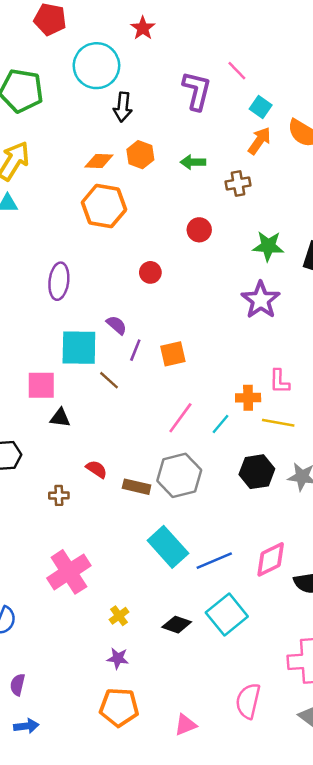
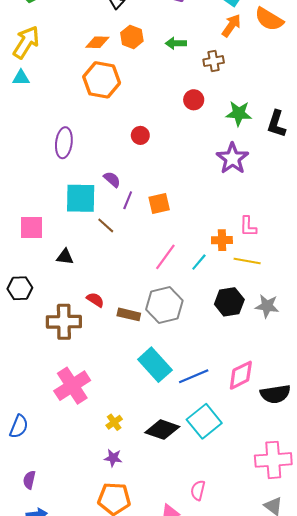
red circle: (199, 230) -> (194, 100), moved
pink square: (41, 385) -> (31, 228), moved
brown cross: (59, 495) -> (64, 322), size x2.0
black diamond: (177, 625) -> (162, 430), size x1.4
pink semicircle: (248, 701) -> (198, 490), moved, size x0.7

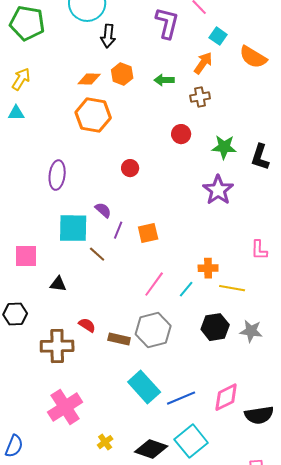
orange arrow: (231, 25) -> (203, 63), moved
yellow arrow: (26, 42) -> (21, 79), size x0.7
pink L-shape: (248, 226) -> (259, 250), moved

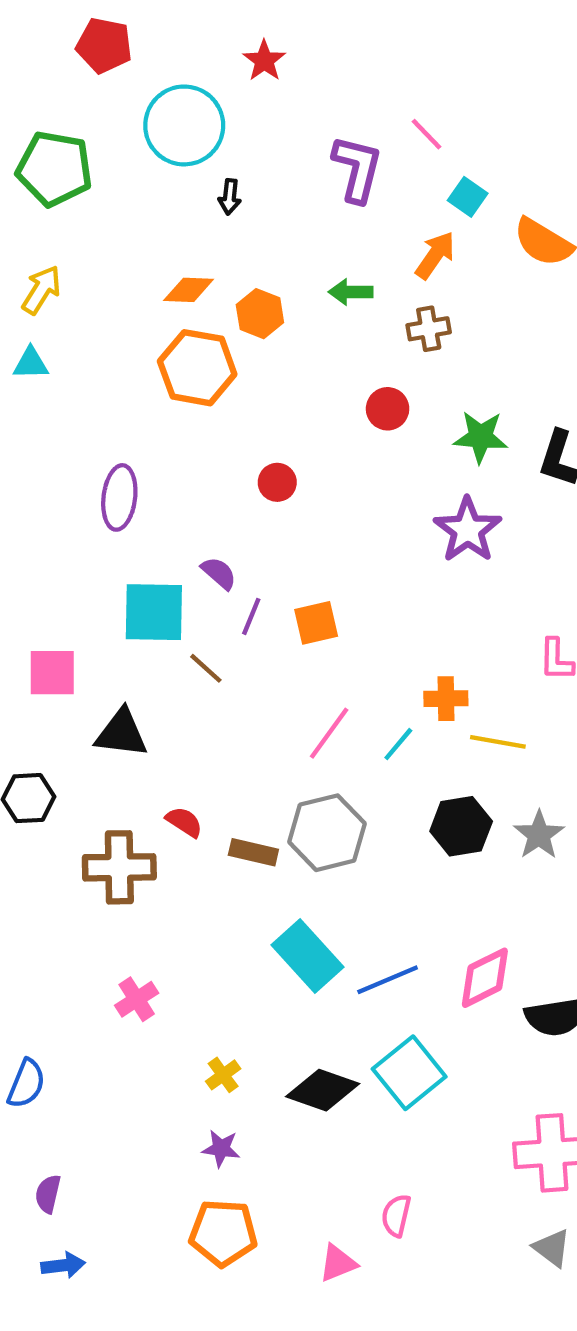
black arrow: (108, 36) -> (230, 197), size x0.7
orange hexagon: (122, 74) -> (260, 314), moved
black triangle: (58, 284) -> (122, 733), size x1.5
gray star: (251, 331) -> (539, 835), turned 30
pink cross: (65, 407) -> (137, 999), size x0.6

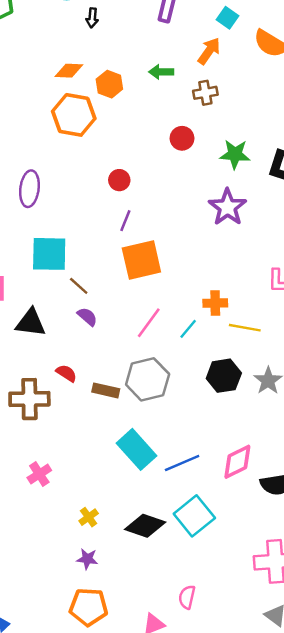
purple semicircle: (219, 573) -> (87, 317), moved
purple line: (251, 616) -> (125, 221), moved
orange square: (316, 623) -> (141, 260), size x1.6

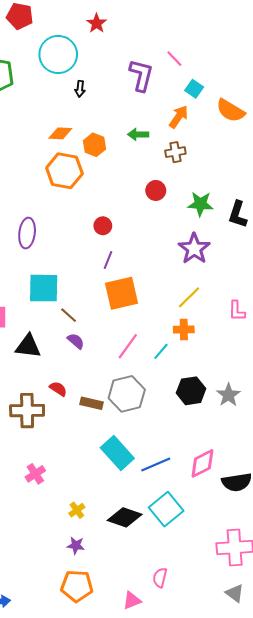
yellow line: (245, 328) -> (189, 297), moved, turned -55

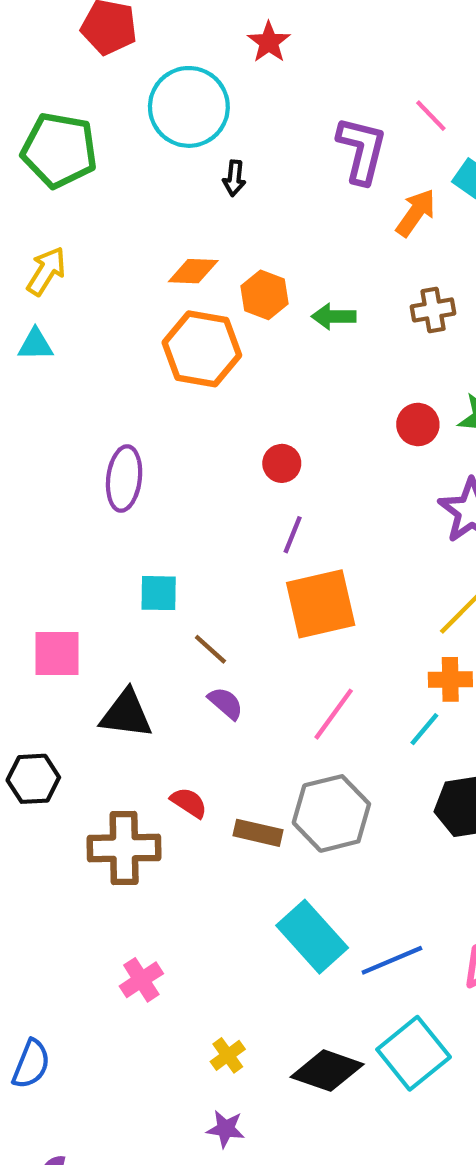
orange arrow: (179, 117) -> (416, 213), moved
green arrow: (138, 134) -> (334, 316), moved
red circle: (156, 190) -> (418, 424), moved
cyan square: (44, 288) -> (159, 593), size x0.6
cyan line: (161, 351) -> (424, 729), moved

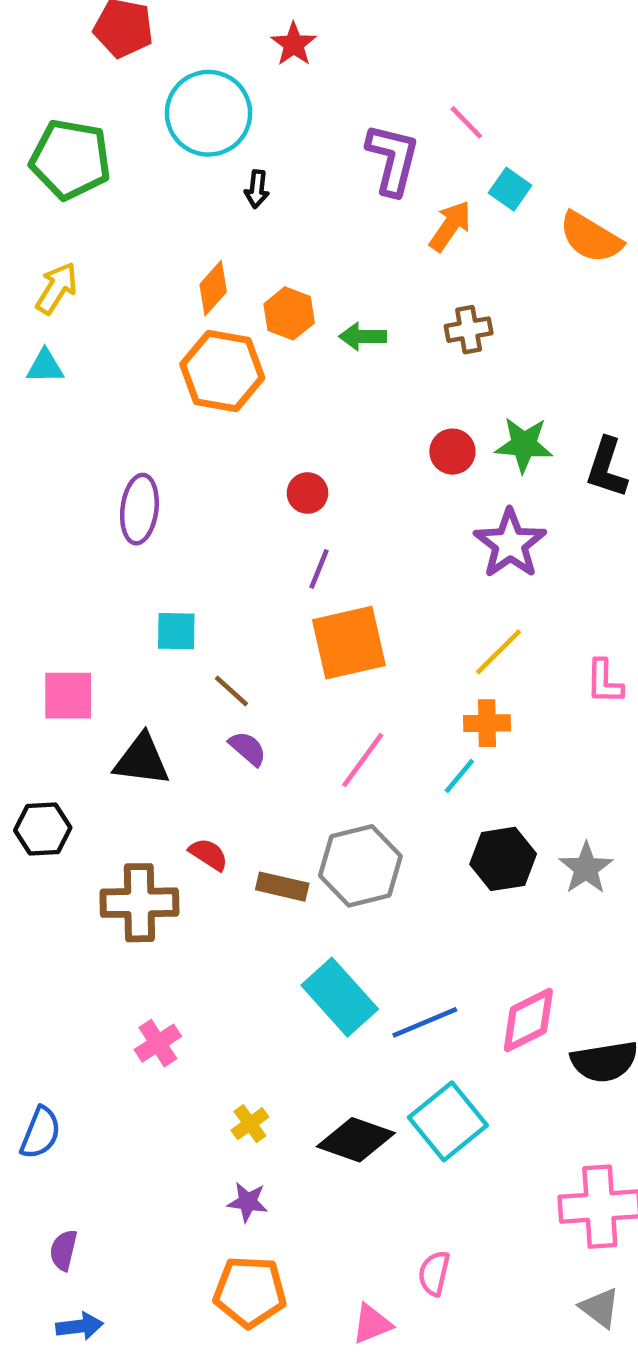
orange diamond: (193, 271) -> (213, 288), turned -51

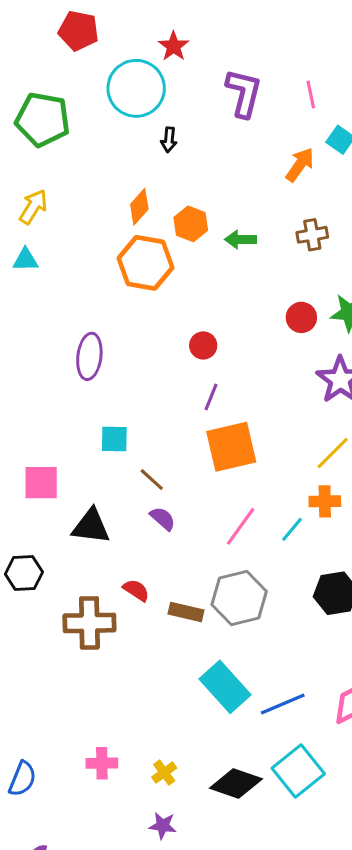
red star: (294, 44) -> (174, 46), moved
pink line: (466, 122) -> (311, 95), turned 32
purple L-shape: (393, 159) -> (244, 93), moved
cyan line: (459, 776) -> (292, 529), moved
pink cross: (158, 1043) -> (102, 763), moved, turned 32

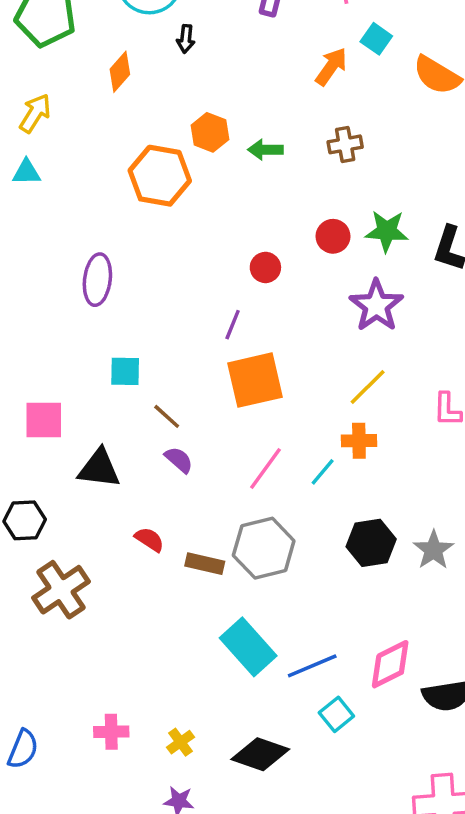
orange diamond: (139, 207) -> (120, 72), moved
red circle: (203, 345) -> (265, 267), moved
brown cross: (89, 623) -> (61, 590), moved, turned -33
cyan square: (298, 771) -> (336, 714), moved, size x0.6

